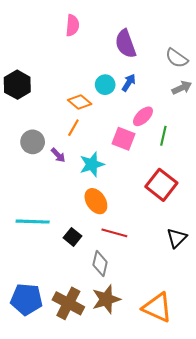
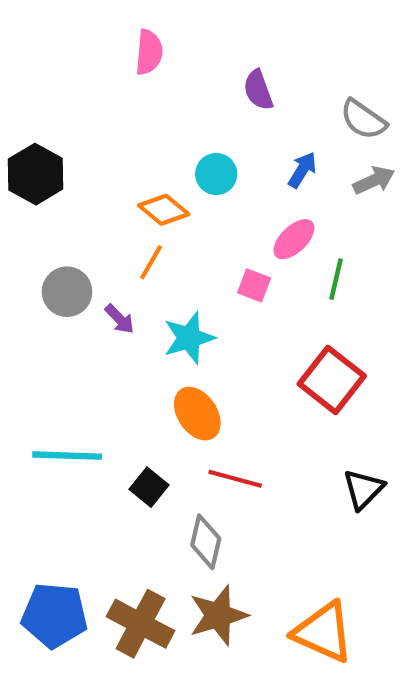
purple semicircle: (126, 44) -> (258, 90), size x0.7
blue arrow: (129, 83) -> (302, 170), moved
pink square: (124, 139) -> (254, 285), size x0.7

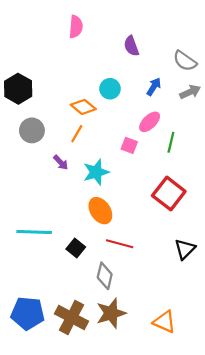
gray circle: (67, 292) -> (32, 130), moved
orange triangle: (323, 632) -> (165, 322), size x0.7

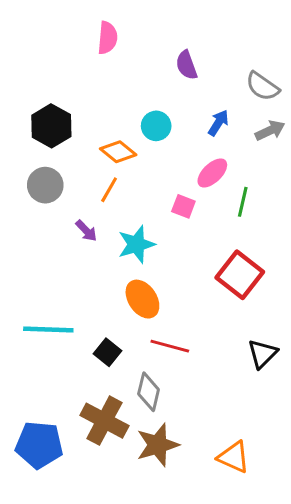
black hexagon: (18, 89) -> (51, 126), moved
brown cross: (71, 318) -> (104, 421), moved

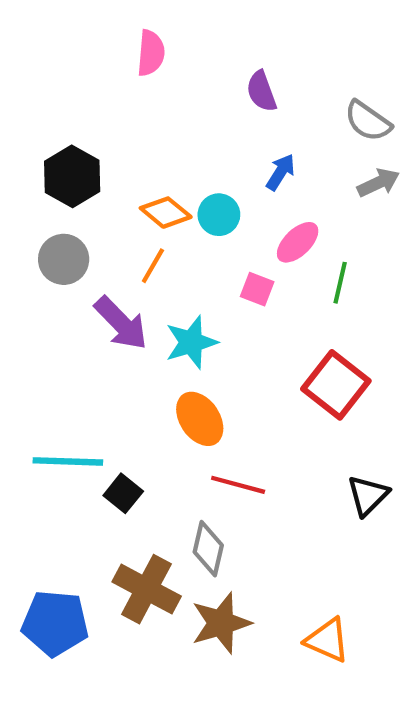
blue arrow: (218, 123) -> (281, 172), moved
cyan circle: (156, 126) -> (219, 215), moved
purple arrow: (86, 231) -> (121, 323), size x1.8
black square: (108, 352) -> (123, 493), moved

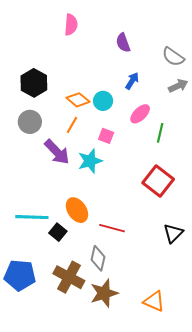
pink square: (257, 289) -> (106, 136), moved
orange ellipse: (200, 419) -> (77, 210), moved
blue pentagon: (55, 623) -> (20, 275), moved

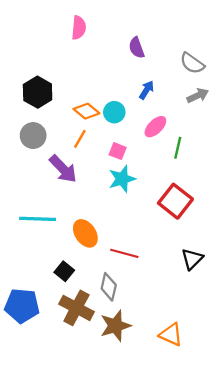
cyan star: (90, 161) -> (122, 179), moved
cyan line: (32, 217) -> (38, 219), moved
black square: (58, 232) -> (64, 271), moved

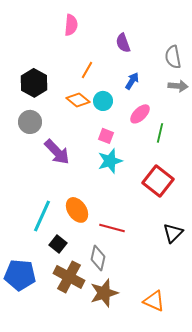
gray semicircle: (192, 63) -> (173, 57), turned 45
gray arrow: (198, 95) -> (178, 86), turned 30
orange line: (80, 139) -> (87, 70), moved
cyan line: (38, 219) -> (42, 216), moved, turned -68

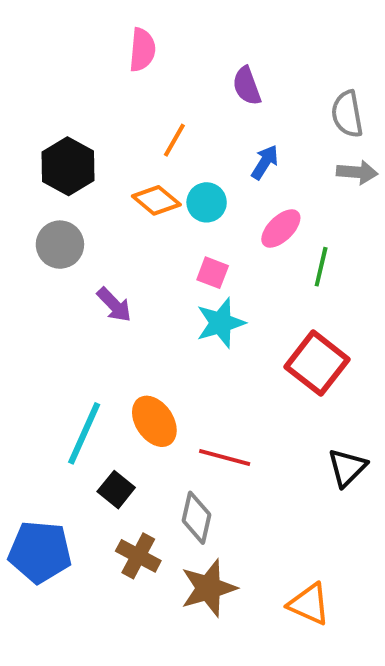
purple arrow: (57, 152) -> (114, 305), size x0.7
brown cross: (69, 277) -> (138, 556), size x0.7

